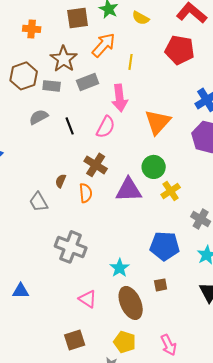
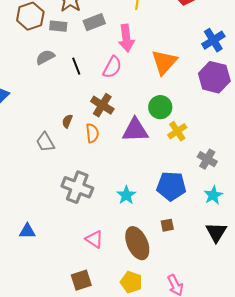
cyan star: (120, 268) -> (126, 195), moved

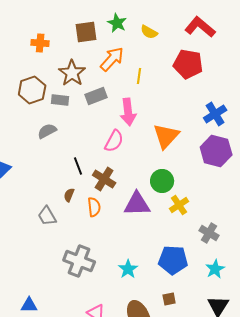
black line: (76, 66) -> (78, 166), moved

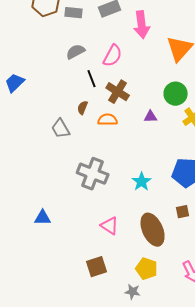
gray semicircle: (47, 131) -> (76, 52), moved
pink semicircle: (114, 141) -> (113, 56), moved
purple triangle: (137, 204) -> (151, 117), size x0.5
orange semicircle: (94, 207) -> (108, 120), turned -84

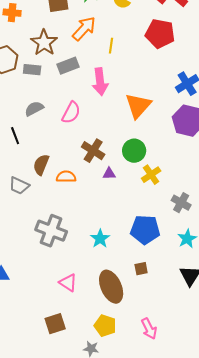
black line: (92, 79) -> (15, 136), moved
brown cross: (118, 92) -> (93, 151), moved
brown semicircle: (83, 108) -> (41, 165), size x1.5
gray trapezoid: (61, 129) -> (19, 186), turned -35

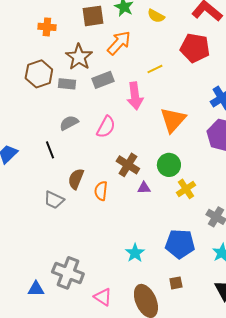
yellow line: (111, 46) -> (155, 69), moved, turned 56
orange semicircle: (66, 177) -> (101, 191), turned -84
gray cross: (51, 231) -> (68, 273), moved

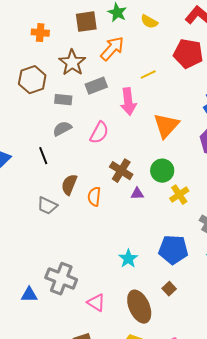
gray rectangle: (67, 84) -> (63, 100), moved
brown square: (176, 283) -> (169, 289), turned -32

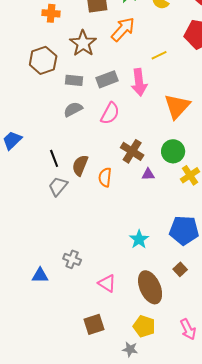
gray rectangle: (96, 86) -> (107, 79), moved
black line: (43, 156) -> (54, 158), moved
gray trapezoid: (47, 206) -> (58, 186), turned 105
gray cross: (61, 279) -> (72, 259), size x0.6

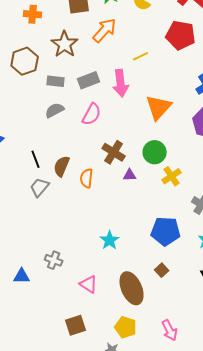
cyan star: (139, 239) -> (110, 240), moved

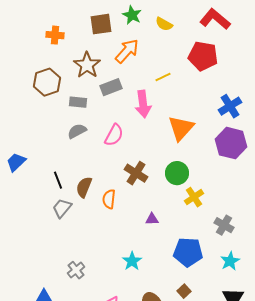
gray rectangle: (89, 80) -> (111, 87), moved
purple triangle: (130, 175) -> (152, 219), moved
gray cross: (54, 260) -> (76, 270), moved, turned 30

